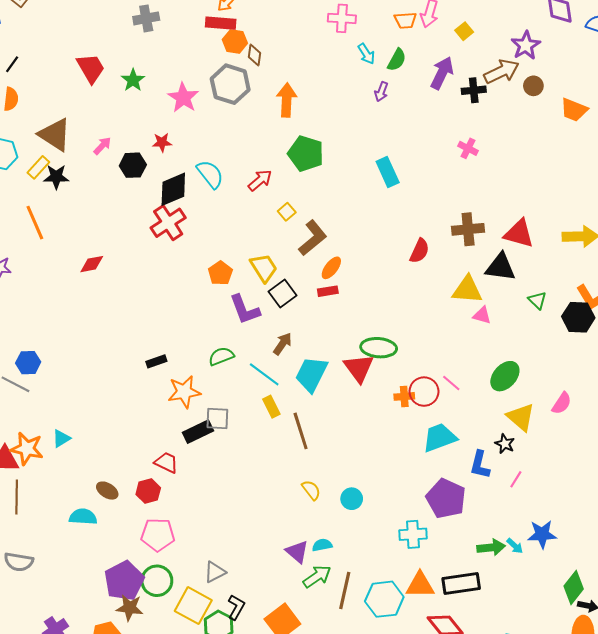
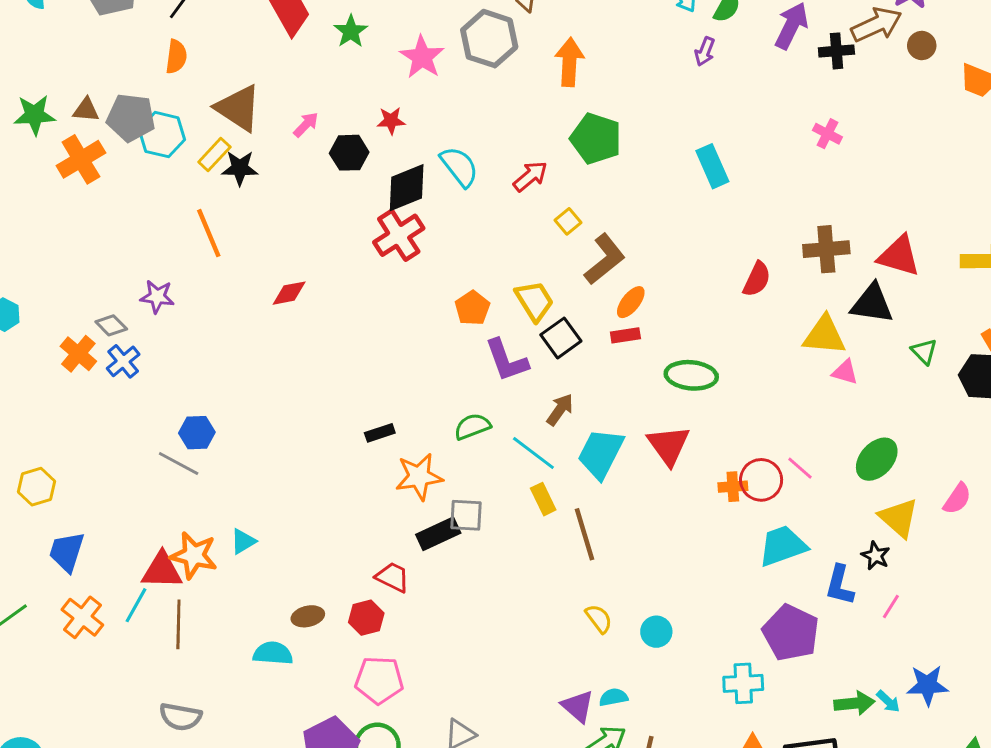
green ellipse: (379, 348) -> (691, 375), moved
brown ellipse: (107, 491) -> (308, 616), turned -45

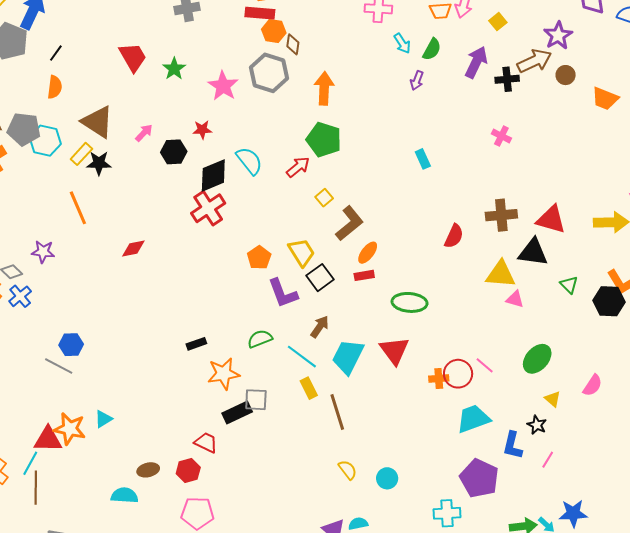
green pentagon: (596, 139) -> (324, 140), moved
cyan rectangle: (712, 166) -> (423, 159), size x0.7
yellow triangle: (899, 518) -> (553, 399), size x0.6
brown line: (178, 624) -> (36, 488), moved

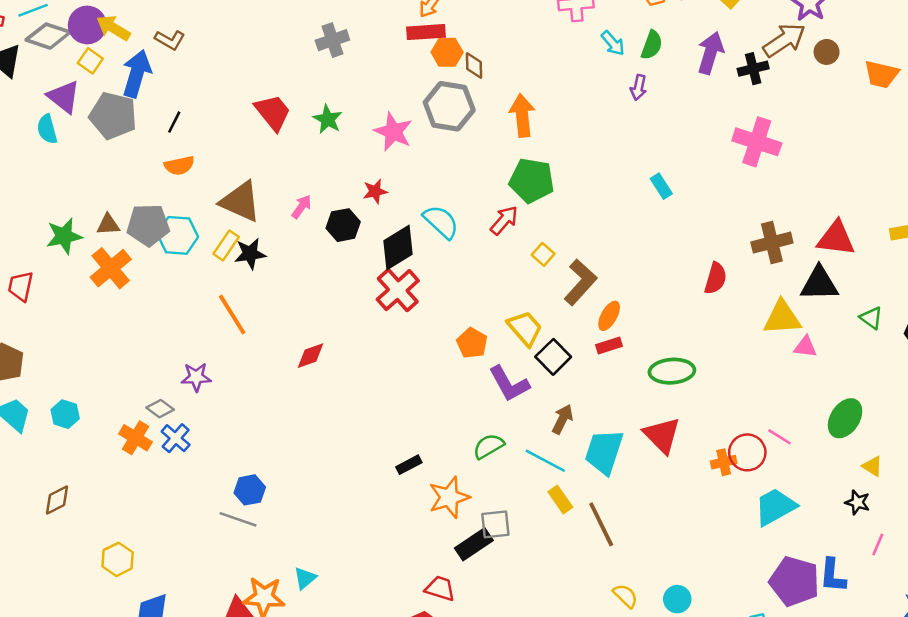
orange semicircle: (55, 87) -> (179, 166), turned 80
pink cross: (501, 136) -> (757, 142), size x1.8
blue L-shape: (513, 445) -> (833, 575), moved

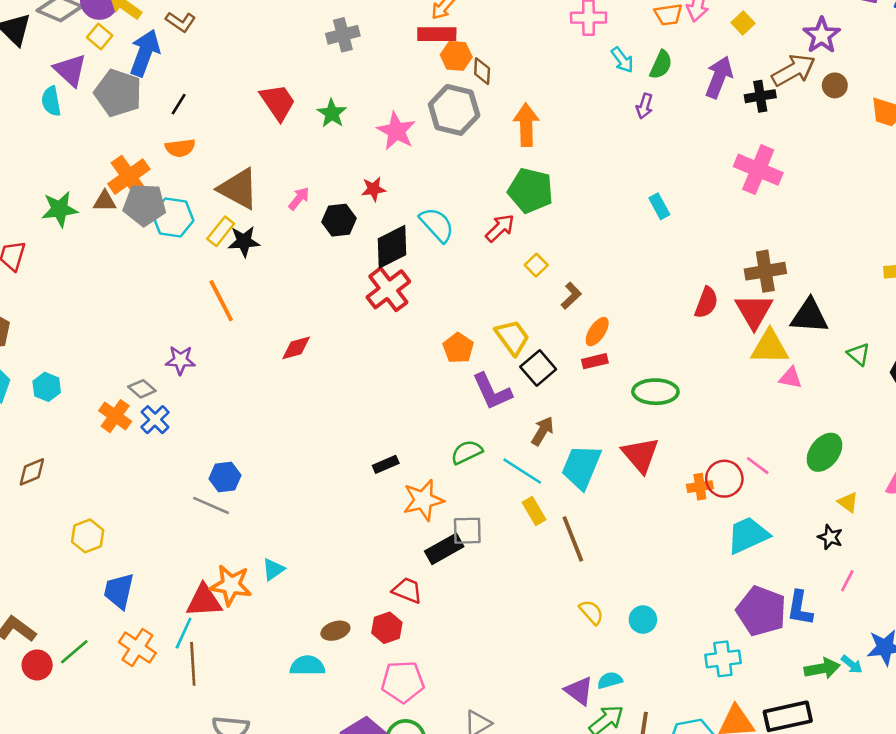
red triangle: (836, 238) -> (754, 311), moved, turned 48
orange cross: (111, 268) -> (129, 177), moved
brown L-shape: (580, 282) -> (571, 296), size x0.6

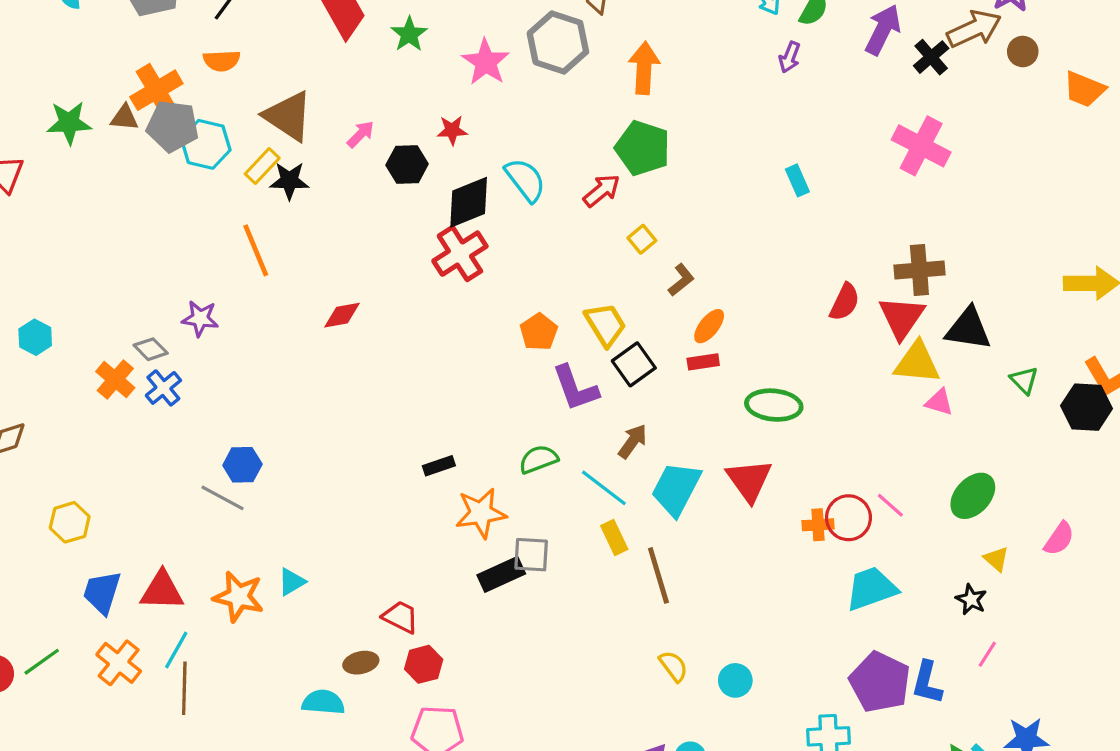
black cross: (760, 96) -> (931, 57), turned -36
red trapezoid: (407, 590) -> (401, 617), moved
red triangle: (204, 601) -> (162, 591), moved

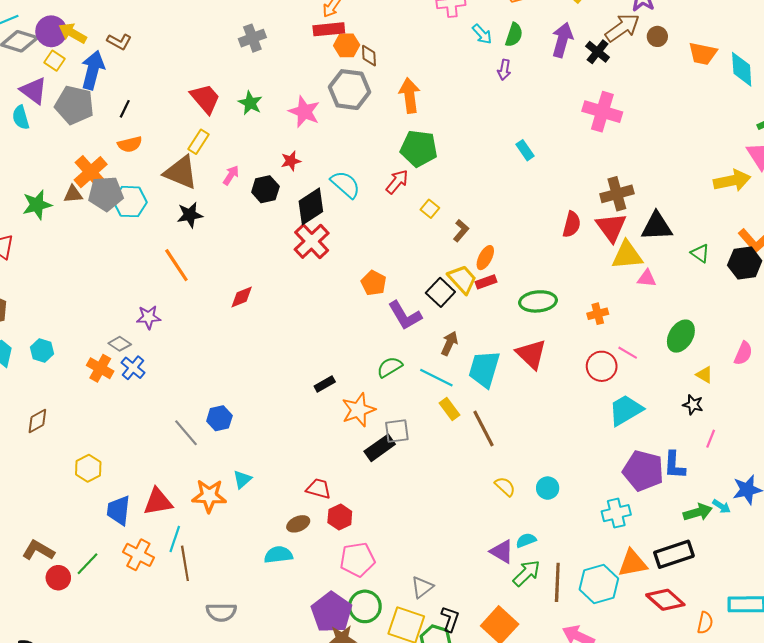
yellow rectangle: (262, 166) -> (198, 142), moved
yellow trapezoid: (605, 324) -> (462, 279), moved
blue hexagon: (242, 465) -> (219, 418), moved
gray line: (223, 498) -> (186, 433), turned 32
orange cross: (818, 525) -> (598, 314), moved

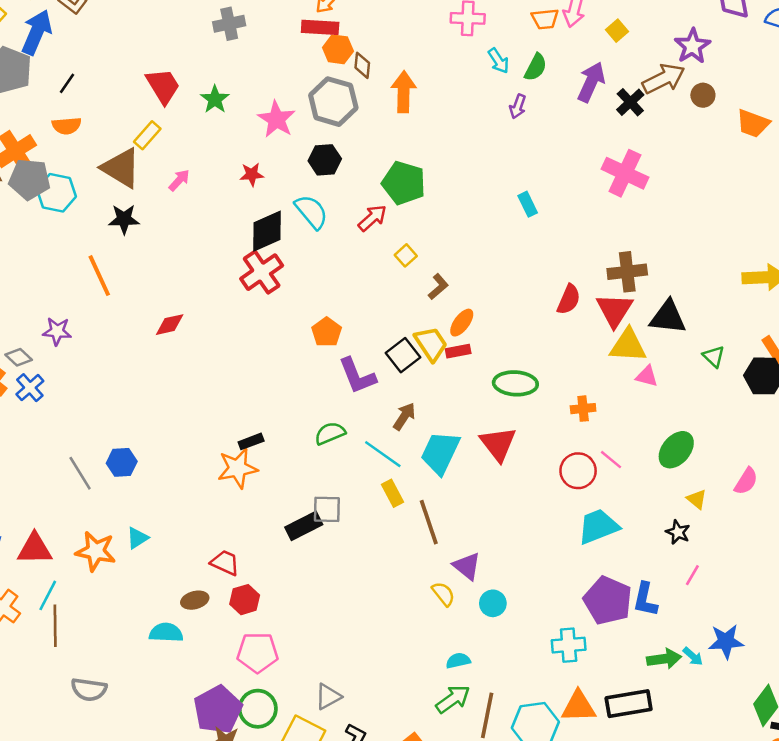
orange arrow: (410, 95) -> (404, 92), moved
black hexagon: (265, 189) -> (325, 160), moved
orange star: (358, 410) -> (237, 468), moved
purple triangle: (502, 552) -> (467, 566), moved

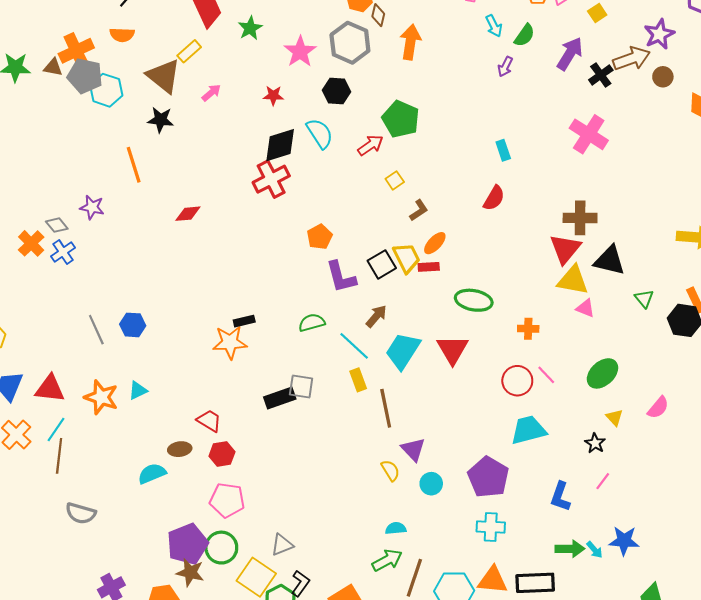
red semicircle: (569, 299) -> (494, 198), moved
purple pentagon: (608, 600) -> (488, 477), moved
cyan semicircle: (166, 633) -> (152, 474), turned -32

